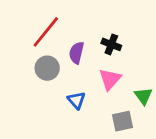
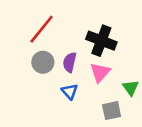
black cross: (111, 44) -> (101, 41), size x1.6
purple semicircle: (76, 53) -> (70, 62), moved

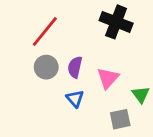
black cross: (101, 41) -> (116, 22), moved

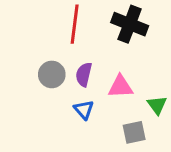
red line: (45, 32) -> (75, 24), moved, turned -32
pink triangle: (108, 78) -> (120, 87), turned 45

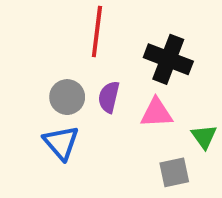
black cross: (130, 24) -> (168, 59), moved
blue triangle: (84, 110) -> (61, 143), moved, size x1.4

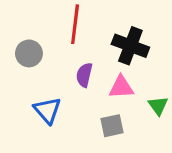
gray circle: (67, 97) -> (29, 53), moved
gray square: (174, 172) -> (112, 126), moved

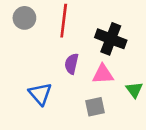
gray circle: (29, 53) -> (24, 18), moved

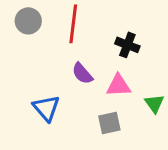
black cross: (111, 39) -> (127, 45), size x0.7
purple semicircle: (72, 64) -> (82, 73), turned -54

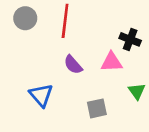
black cross: (127, 45) -> (130, 39), moved
pink triangle: (118, 86) -> (112, 62), moved

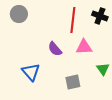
red line: (65, 21) -> (73, 20), moved
black cross: (130, 39) -> (100, 16), moved

